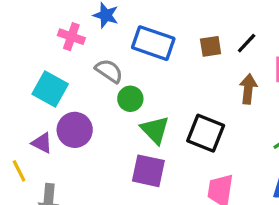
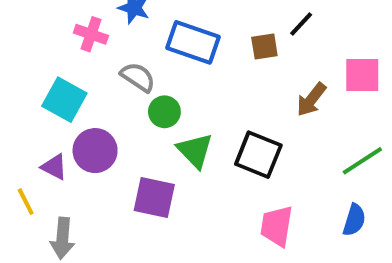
black line: (247, 43) -> (301, 24), moved
brown arrow: (248, 89) -> (311, 100), turned -148
purple square: (148, 171) -> (154, 197), moved

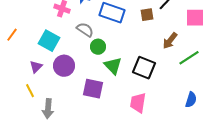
pink square: (362, 75) -> (195, 18), moved
green line: (362, 161) -> (189, 58), moved
purple triangle: (54, 167) -> (36, 67), moved, turned 48
pink trapezoid: (277, 226) -> (138, 103), moved

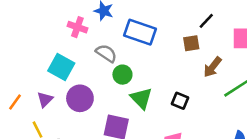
brown square: (147, 15) -> (191, 43), moved
orange line: (12, 35) -> (15, 102), moved
black square: (144, 68) -> (180, 101), size x0.6

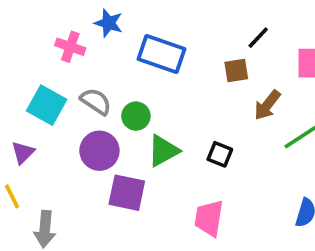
gray semicircle: (106, 53) -> (96, 101), moved
purple circle: (80, 98) -> (99, 151), moved
green triangle: (141, 98) -> (163, 151), turned 45

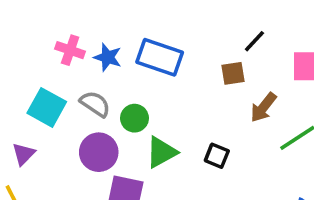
blue star: (109, 23) -> (108, 57), moved

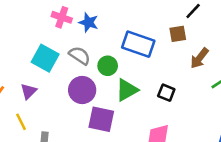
blue rectangle: (160, 57) -> (138, 44), moved

